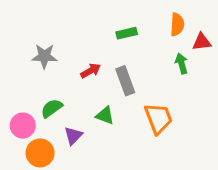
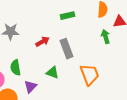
green semicircle: (52, 108) -> (16, 68), turned -63

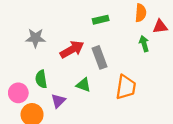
red arrow: (43, 42) -> (72, 49), size x1.5
orange trapezoid: (90, 75) -> (126, 87), turned 30

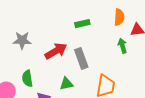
green triangle: (83, 85) -> (66, 84), turned -32

